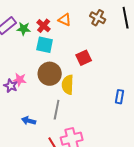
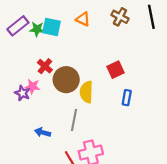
red cross: (44, 26) -> (45, 66), moved
cyan square: (45, 45) -> (52, 27), moved
red square: (84, 58) -> (115, 70), moved
blue rectangle: (120, 97) -> (127, 98), moved

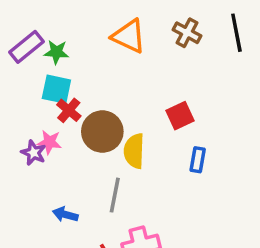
orange triangle: (83, 19) -> (129, 36), size x1.5
cyan square: (52, 27) -> (56, 89), moved

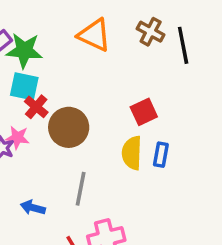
black line: (236, 33) -> (183, 45), moved
green star: (56, 52) -> (24, 50), size x1.5
yellow semicircle: (134, 151) -> (132, 153), moved

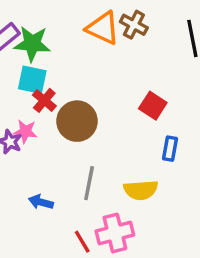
brown cross: (151, 32) -> (134, 25), moved
red square: (144, 112) -> (153, 106), turned -32
yellow semicircle: (132, 153) -> (141, 190), moved, turned -96

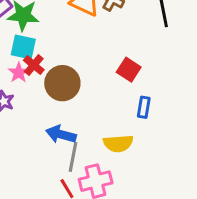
pink star: (25, 131) -> (19, 73), moved, turned 30
gray line: (89, 183) -> (73, 157), moved
blue arrow: (41, 202) -> (61, 134), moved, size x1.4

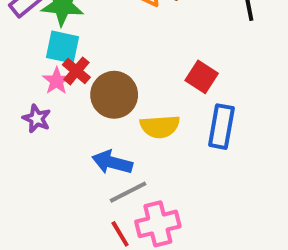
blue rectangle: (144, 107) -> (221, 127), size x1.5
yellow semicircle: (118, 143) -> (160, 127), moved
gray line: (73, 157) -> (128, 192), turned 52

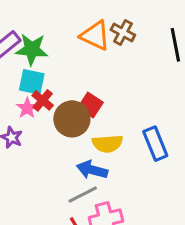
red square: (202, 77) -> (90, 105), moved
blue rectangle: (221, 127) -> (155, 144), turned -32
blue arrow: (112, 162) -> (92, 170), moved

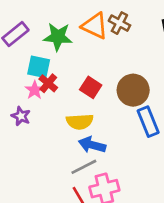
green star: (32, 49) -> (58, 37), moved
brown circle: (72, 119) -> (133, 90), moved
yellow semicircle: (107, 144) -> (80, 122), moved

